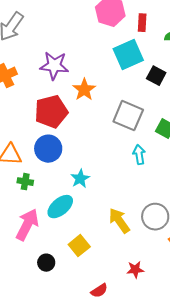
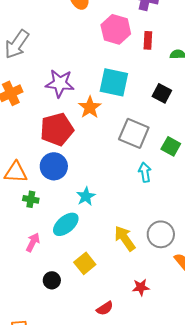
cyan square: (128, 55) -> (114, 82), moved, turned 36
pink arrow: (27, 225) -> (33, 242), size x0.6

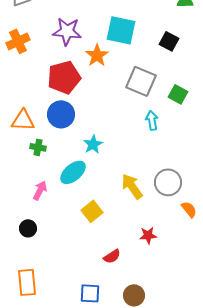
black circle: (52, 280) -> (28, 228), moved

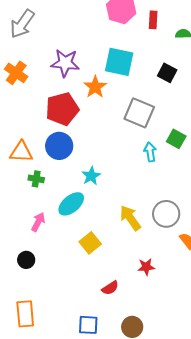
orange cross: (18, 41) -> (16, 73), turned -30
green square: (178, 94) -> (176, 139), moved

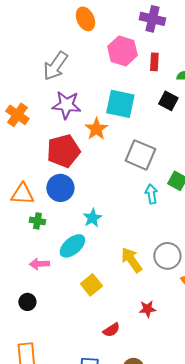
gray arrow: (22, 24) -> (55, 66), moved
black square: (167, 73) -> (168, 101), moved
pink arrow: (38, 222) -> (39, 264), turned -120

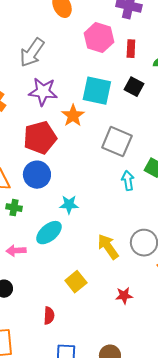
black square: (168, 101) -> (134, 87), moved
cyan star: (92, 218) -> (69, 205), turned 30
yellow square: (91, 285) -> (76, 282), moved
red semicircle: (111, 330) -> (49, 316), moved, turned -54

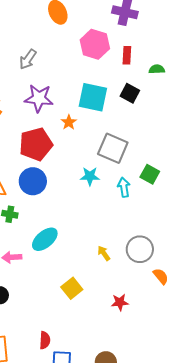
gray arrow: (32, 53) -> (28, 59), size x0.7
orange star: (73, 116) -> (69, 122), size x0.7
cyan star: (69, 205) -> (90, 176), moved
yellow arrow: (108, 247) -> (104, 253), size x0.6
red semicircle: (49, 316) -> (45, 340), moved

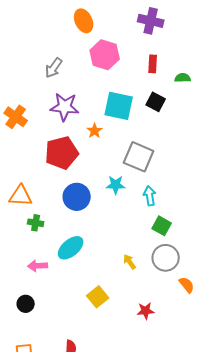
pink hexagon: (95, 44) -> (105, 55), moved
green square: (150, 174) -> (162, 226), moved
blue circle: (33, 181) -> (77, 197), moved

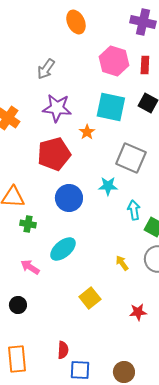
pink hexagon: (105, 55) -> (114, 61), moved
cyan arrow: (150, 196) -> (134, 210), moved
pink arrow: (38, 266) -> (30, 267), turned 36

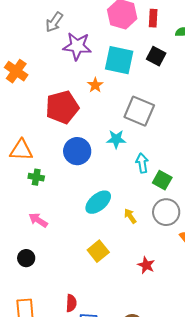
purple star: (57, 108) -> (77, 46), moved
cyan ellipse: (63, 249) -> (98, 202), moved
red star: (138, 312) -> (146, 265), turned 30

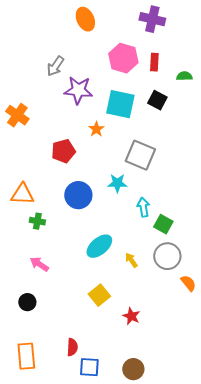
red pentagon: (62, 107) -> (63, 151), size x0.7
red star: (146, 265) -> (131, 316), moved

